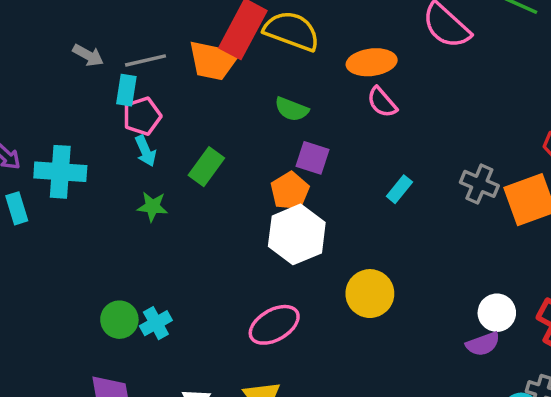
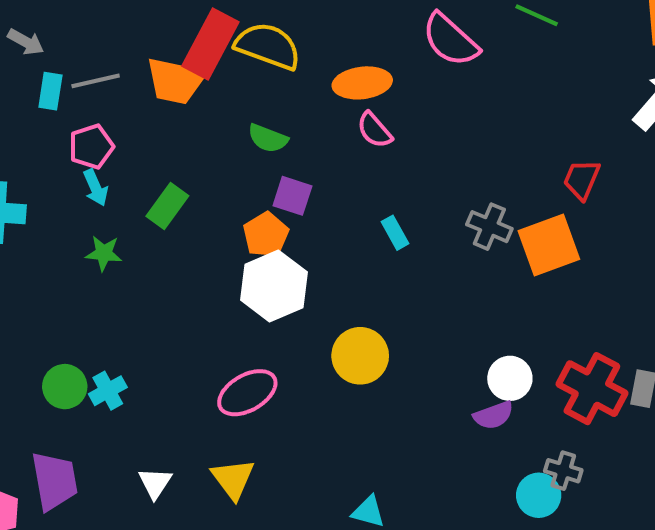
gray arrow: (88, 55) -> (26, 42), moved
cyan rectangle: (126, 90) -> (50, 91), moved
cyan rectangle: (399, 189) -> (395, 233), turned -68

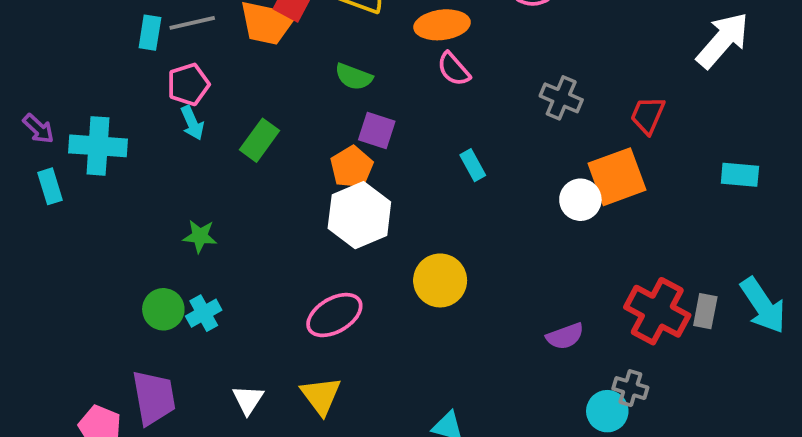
gray cross: (489, 227) -> (561, 98), moved
green star: (104, 253) -> (200, 236), moved
white circle: (510, 378) -> (580, 200), moved

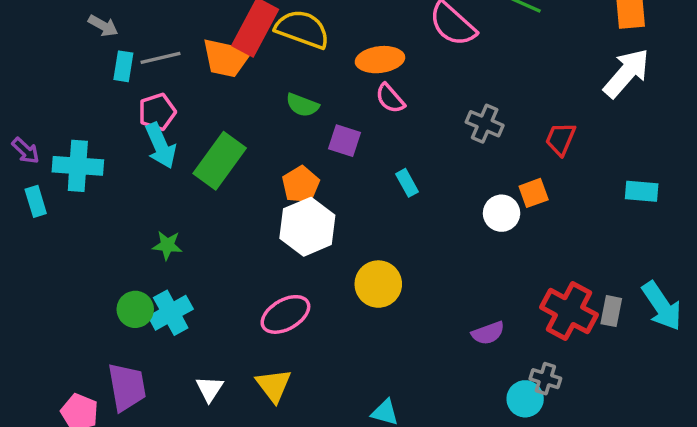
cyan arrow: (192, 123) -> (161, 146), size x1.5
purple square: (377, 131) -> (345, 141), moved
green rectangle: (259, 140) -> (220, 161), size x1.5
orange square: (617, 177) -> (534, 193), size x0.6
cyan cross: (204, 313) -> (171, 313), size x1.4

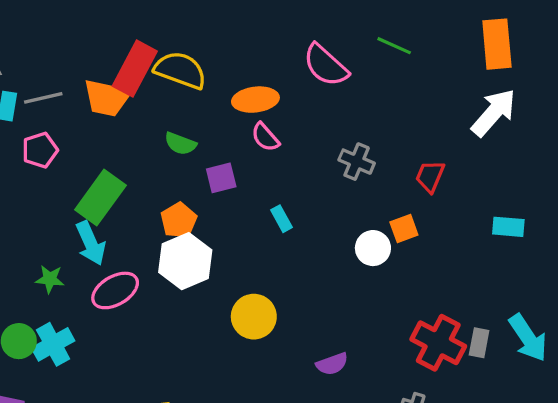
purple square: (345, 141) -> (221, 178), turned -32
cyan arrow: (161, 146) -> (91, 243), moved
pink ellipse: (285, 314) -> (115, 290), moved
purple semicircle: (488, 333) -> (332, 364), moved

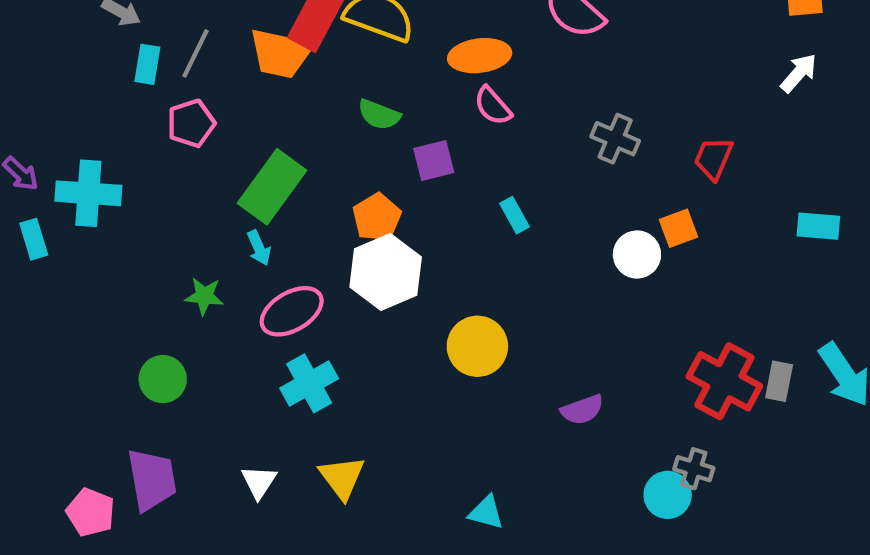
gray line: (43, 98) -> (195, 53), turned -51
white arrow: (494, 113) -> (799, 73), size x0.6
cyan arrow: (91, 243) -> (259, 248), size x0.6
cyan cross: (53, 344) -> (309, 383), moved

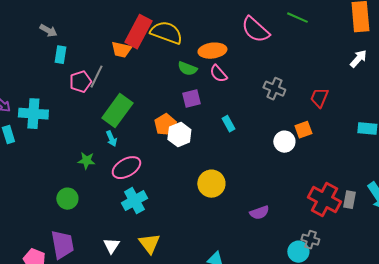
gray line: (195, 53) -> (96, 77), moved
orange trapezoid: (281, 53) -> (121, 50), size x0.7
green semicircle: (379, 115) -> (187, 69), moved
white hexagon: (386, 272) -> (179, 135), moved, size x0.7

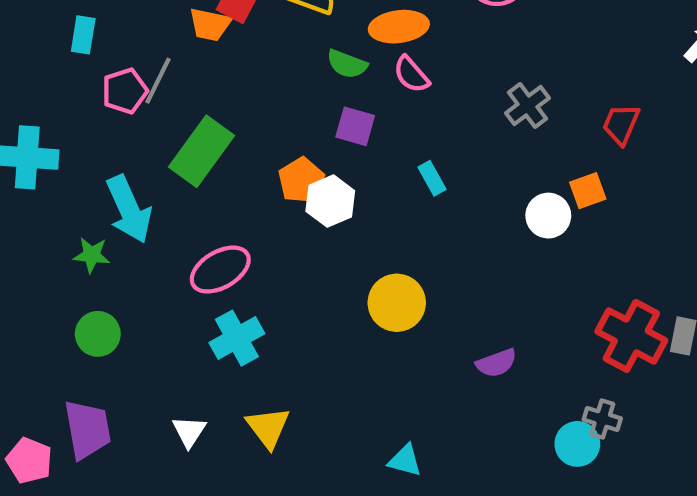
gray cross: (274, 89) -> (528, 106), turned 30
purple square: (191, 99) -> (355, 126), turned 30
cyan arrow: (111, 139) -> (129, 209), moved, size x2.0
green star: (86, 161) -> (92, 255), moved

